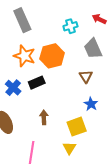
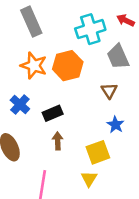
cyan cross: (70, 26) -> (90, 29), size x1.6
black rectangle: (37, 83) -> (53, 113), moved

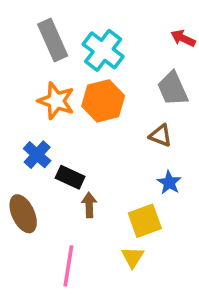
cyan cross: (90, 29) -> (103, 50), moved, turned -36
brown triangle: (109, 91) -> (160, 136), turned -36
black rectangle: (53, 113) -> (70, 177), moved, turned 48

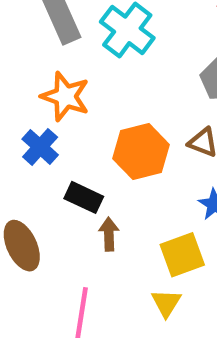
orange hexagon: (103, 101) -> (141, 152), moved
blue cross: (37, 155) -> (40, 147), moved

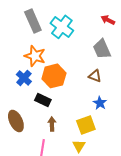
orange hexagon: (141, 152) -> (54, 76), moved
brown arrow: (109, 234) -> (52, 124), moved

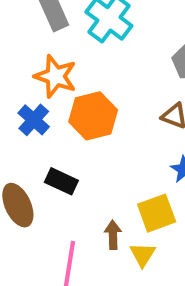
black rectangle: (43, 100) -> (61, 181), moved
brown arrow: (52, 124) -> (113, 235), moved

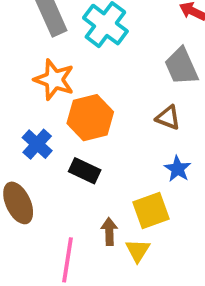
blue cross: (34, 120) -> (37, 144), moved
black rectangle: (61, 181) -> (85, 171), moved

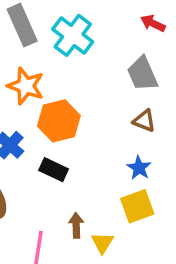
brown triangle: (168, 118) -> (144, 121), moved
yellow square: (151, 211) -> (137, 206), moved

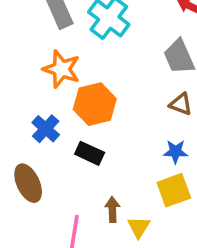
blue star: (139, 168) -> (176, 152), turned -30

